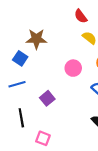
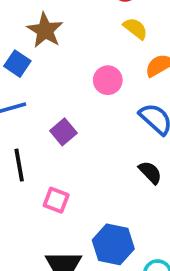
brown star: (36, 39) -> (45, 30), turned 30

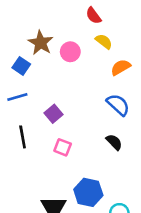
pink circle: (108, 80) -> (70, 52), moved
pink square: (56, 200) -> (63, 147), moved

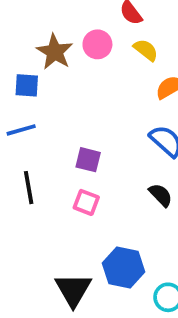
pink circle: (70, 52) -> (97, 44), moved
blue square: (21, 66) -> (27, 85), turned -30
purple square: (54, 114) -> (88, 160), moved, turned -36

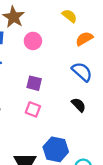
pink circle: (97, 44) -> (33, 41), moved

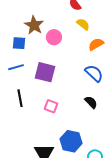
pink circle: (33, 41) -> (54, 37), moved
purple square: (34, 83) -> (45, 72), moved, size x1.5

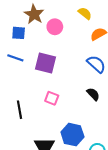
blue line: (16, 67) -> (15, 58), turned 35
black line: (20, 98) -> (20, 110), moved

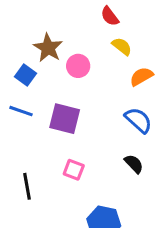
blue square: (19, 33) -> (25, 75), turned 32

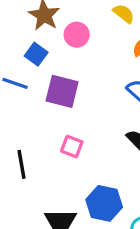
blue square: (25, 75) -> (36, 54), moved

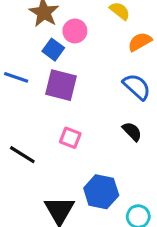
blue square: (36, 54) -> (53, 50), moved
black line: (22, 164) -> (22, 155), turned -48

